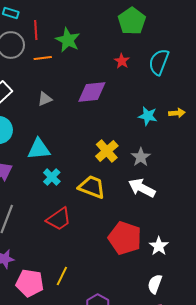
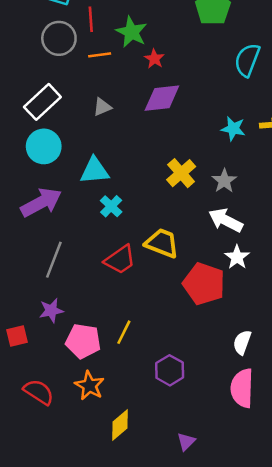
red star: (122, 61) -> (154, 59), moved
yellow trapezoid: (92, 187) -> (162, 243), moved
white star: (159, 246) -> (237, 257), moved

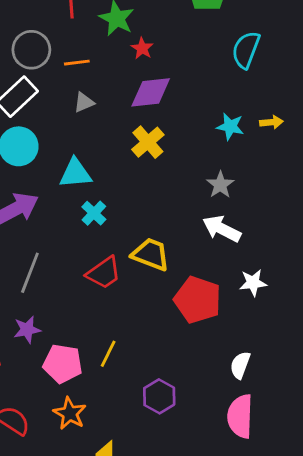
gray circle: (59, 38) -> (31, 50), moved
orange line: (100, 55) -> (77, 63), moved
yellow cross: (181, 173) -> (148, 142), moved
white star: (237, 257) -> (253, 283), moved, turned 30

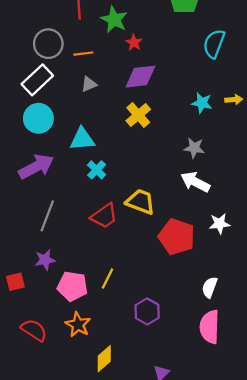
gray star: (220, 185) -> (194, 148), turned -30

